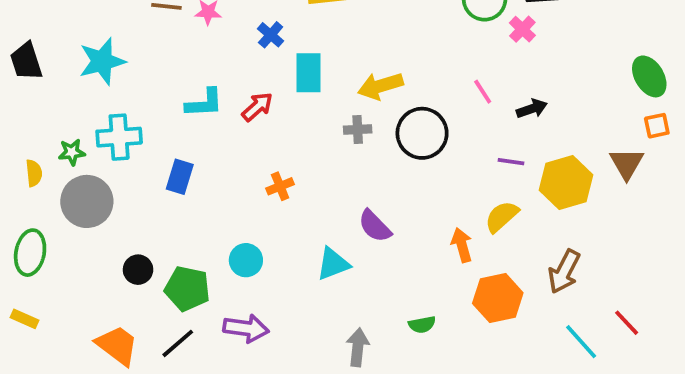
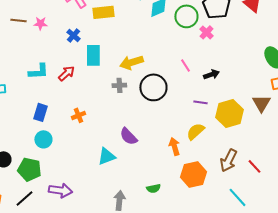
blue rectangle: (180, 177) -> (40, 112), moved
cyan circle: (246, 260) -> (43, 139), moved
red line: (627, 323) -> (254, 166), moved

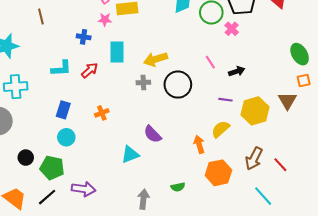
brown line: (18, 20) -> (41, 17), turned 70
pink star: (40, 23) -> (105, 20), moved
blue cross: (73, 35) -> (84, 37), moved, turned -32

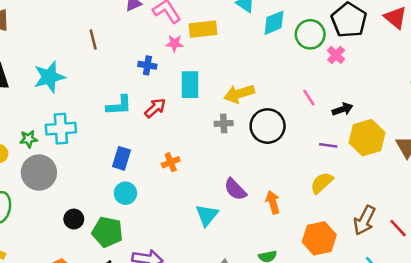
yellow hexagon: (255, 111) -> (367, 138), moved
orange arrow: (199, 144) -> (273, 202), moved
cyan triangle: (130, 155) -> (207, 215), turned -30

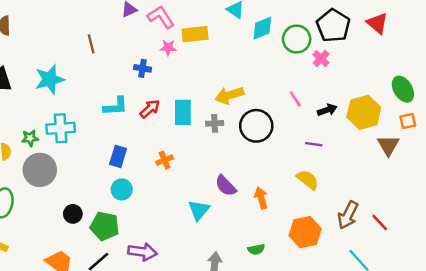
cyan rectangle: (190, 85) -> (183, 112), moved
yellow hexagon: (367, 138) -> (364, 112), moved
yellow semicircle: (322, 183) -> (308, 180), turned 80

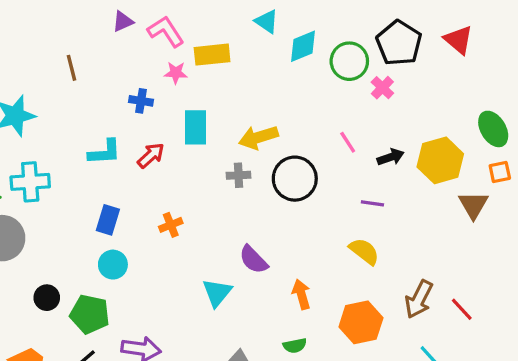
cyan rectangle: (183, 112) -> (196, 127), moved
orange arrow: (261, 198) -> (301, 294), moved

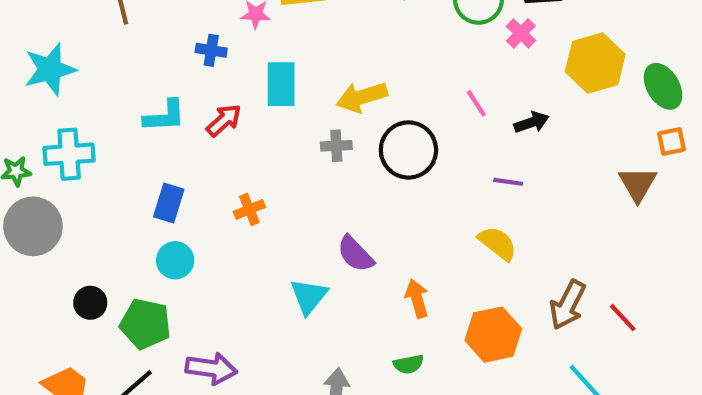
yellow hexagon: (440, 160) -> (595, 63), moved

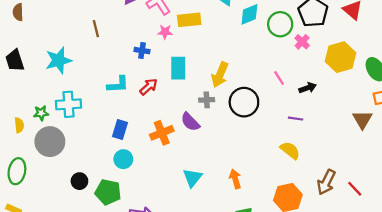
yellow arrow: (362, 97) -> (220, 75), turned -50
orange cross: (249, 209) -> (162, 133), size x1.5
purple semicircle: (355, 254) -> (190, 122), moved
orange arrow: (417, 298) -> (235, 179), moved

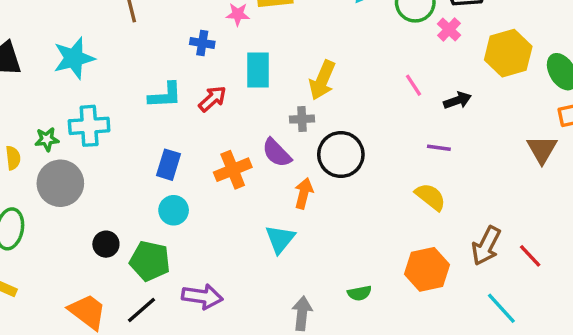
black circle: (244, 102) -> (341, 155), moved
orange arrow: (235, 179) -> (304, 193), moved, turned 30

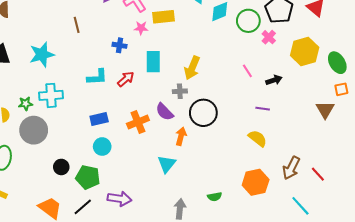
blue rectangle: (169, 165) -> (99, 119), turned 60

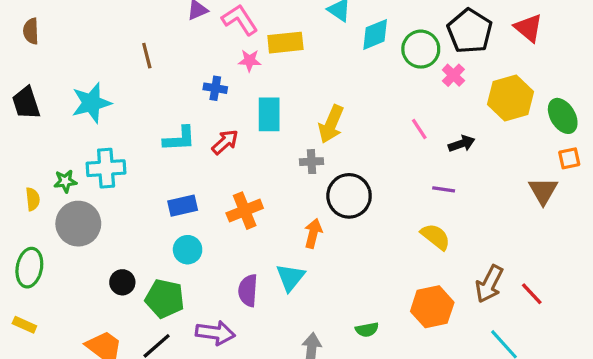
purple semicircle: (165, 112) -> (248, 290), moved, turned 48

